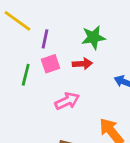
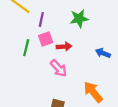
red arrow: (82, 64) -> (64, 47), moved
pink arrow: (67, 101) -> (59, 68), turned 72

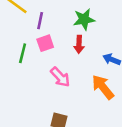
red arrow: (64, 47) -> (79, 44), moved, turned 96
orange arrow: (93, 92) -> (103, 87), moved

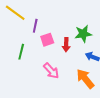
green star: (84, 19) -> (83, 34), moved
pink square: (45, 43) -> (47, 40), moved

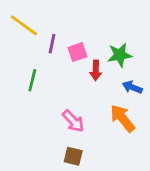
pink square: (47, 40) -> (77, 52), moved
pink arrow: (51, 71) -> (73, 121), moved

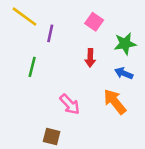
pink square: (77, 52) -> (94, 22), moved, turned -36
green star: (120, 55) -> (125, 44), moved
brown square: (73, 156) -> (52, 137), moved

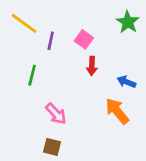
pink square: (94, 22) -> (84, 39), moved
green star: (125, 44) -> (128, 22), moved, turned -30
pink arrow: (70, 104) -> (56, 114), moved

